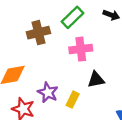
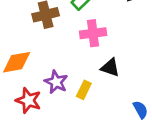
black triangle: (96, 80) -> (110, 67), turned 30

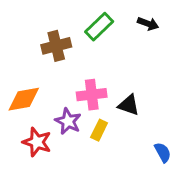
pink cross: (93, 33) -> (92, 95), moved

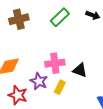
brown cross: (56, 46) -> (19, 19), moved

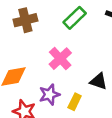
pink cross: (55, 63) -> (60, 59), moved, turned -36
purple star: (39, 81) -> (49, 95), turned 30

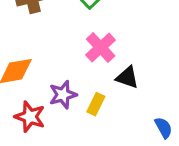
pink cross: (60, 59) -> (101, 47), moved

